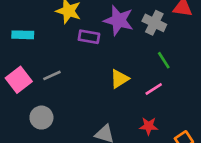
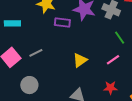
yellow triangle: (119, 79) -> (80, 60), moved

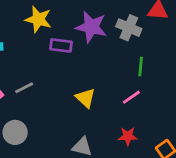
green line: (120, 38) -> (141, 66), turned 40
yellow triangle: (80, 60) -> (85, 98), turned -42

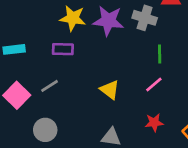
yellow star: (38, 19) -> (73, 18), moved
purple rectangle: (61, 45) -> (63, 49), moved

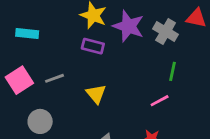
purple rectangle: (63, 49) -> (93, 46), moved
yellow triangle: (110, 90) -> (96, 94), moved

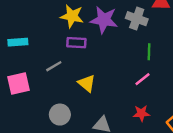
gray line: (54, 78) -> (54, 66), moved
pink square: (19, 80) -> (19, 84), turned 30
gray circle: (40, 121) -> (60, 115), moved

